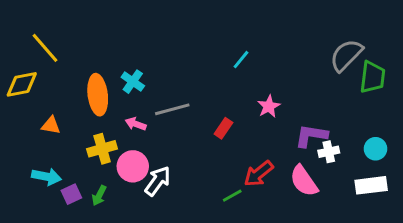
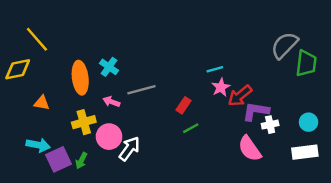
cyan line: (241, 60) -> (215, 69), moved, turned 35
red arrow: (259, 174) -> (240, 96), moved
purple square: (71, 194) -> (59, 159), size x1.5
green line: (232, 196) -> (191, 128), moved

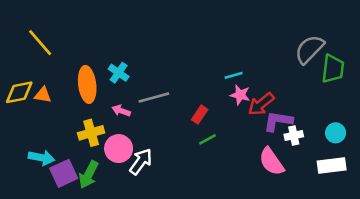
yellow diamond: (18, 69) -> (19, 92), moved
pink star: (221, 87) -> (240, 95), turned -30
orange triangle: (42, 103) -> (43, 95), moved
green arrow: (81, 161) -> (89, 175), size x1.5

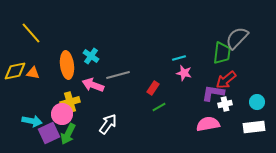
green trapezoid: (333, 69) -> (222, 53), moved
red arrow: (261, 104) -> (226, 80), moved
pink arrow: (121, 111) -> (93, 85), size x1.5
pink circle: (119, 149) -> (62, 114), moved
pink semicircle: (271, 162) -> (208, 124), turned 115

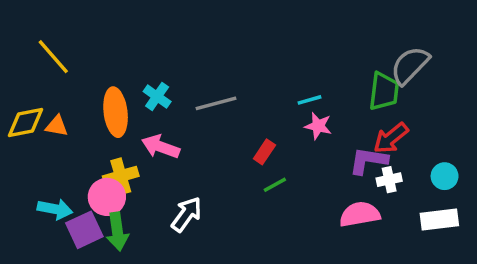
gray line: (118, 75) -> (216, 103), moved
green arrow: (68, 134) -> (117, 232), turned -35

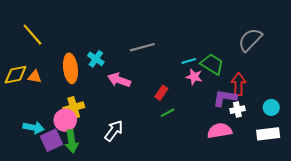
green trapezoid: (384, 91) -> (212, 64), moved, turned -65
gray line: (216, 103) -> (142, 47), moved
red arrow: (391, 138) -> (238, 84), turned 130
pink arrow: (161, 147) -> (119, 80), moved

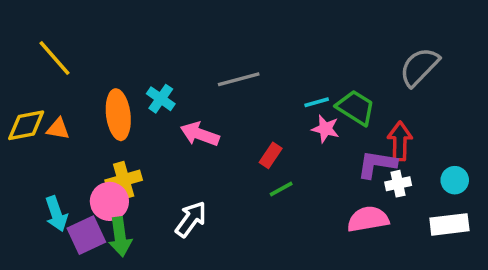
cyan arrow: (33, 128) -> (56, 214), turned 60

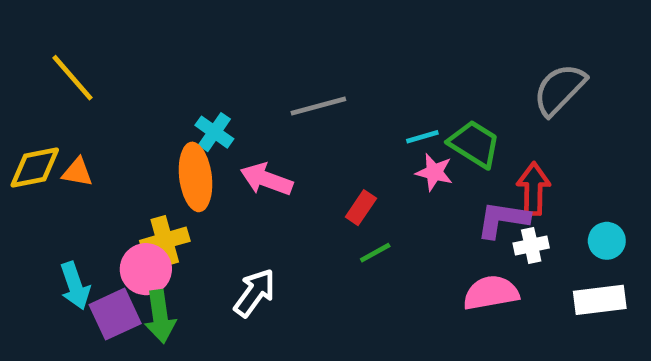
orange ellipse: (118, 115) -> (195, 177), moved

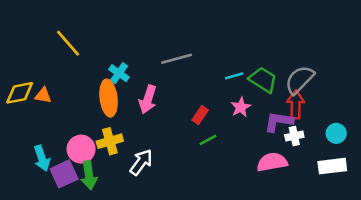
yellow line: (73, 78) -> (68, 43), moved
gray semicircle: (560, 89) -> (300, 80), moved
pink star: (434, 172) -> (241, 107), moved, turned 30
pink arrow: (266, 179) -> (148, 99), turned -92
yellow cross: (165, 241) -> (110, 141), moved

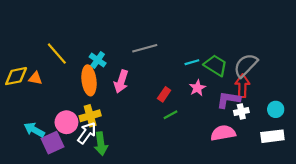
yellow line: (68, 43) -> (57, 54), moved
cyan arrow: (42, 158) -> (34, 130), turned 138
white arrow: (141, 162) -> (87, 133), moved
green arrow: (89, 175) -> (101, 144), moved

